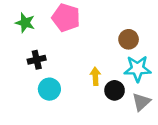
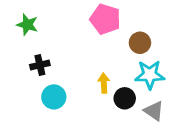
pink pentagon: (66, 18) -> (105, 19), moved
gray triangle: (141, 102) -> (154, 111), turned -42

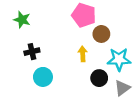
brown circle: (140, 43) -> (101, 34), moved
yellow arrow: (104, 83) -> (83, 54), moved
gray triangle: (154, 111) -> (122, 88), turned 49

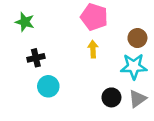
brown circle: (101, 34) -> (137, 38), moved
yellow arrow: (83, 54) -> (93, 49), moved
black circle: (99, 78) -> (111, 97), moved

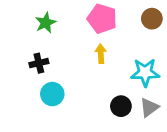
green star: (25, 22) -> (46, 23), moved, turned 30
brown circle: (137, 38) -> (152, 19), moved

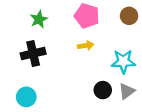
yellow arrow: (101, 54) -> (86, 46), turned 84
black cross: (39, 63) -> (33, 54), size x1.5
cyan circle: (52, 94) -> (26, 97), moved

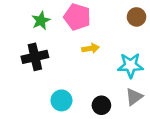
pink pentagon: (87, 16) -> (77, 17), moved
black circle: (103, 90) -> (101, 105), moved
cyan circle: (26, 97) -> (61, 100), moved

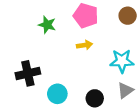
pink pentagon: (77, 17) -> (86, 16), moved
green star: (41, 21) -> (47, 25), moved, turned -30
black cross: (35, 57) -> (28, 73), moved

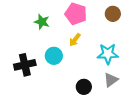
yellow arrow: (85, 45) -> (75, 40), turned 136
cyan circle: (57, 94) -> (54, 56), moved

